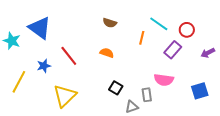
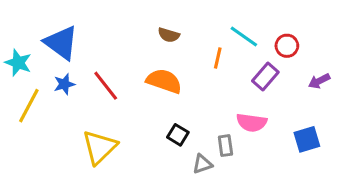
orange semicircle: (107, 53) -> (164, 81), size x1.6
blue star: (44, 66) -> (64, 84), moved
yellow line: (19, 82) -> (29, 106), moved

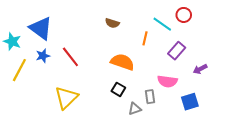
red circle: (287, 46) -> (184, 15), moved
orange semicircle: (164, 81) -> (122, 62), moved
purple arrow: (319, 81) -> (200, 69), moved
blue square: (307, 139) -> (190, 102), moved

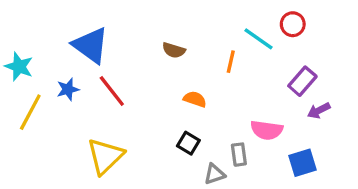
brown semicircle: (112, 23) -> (174, 50), moved
blue triangle: (41, 28) -> (91, 45), moved
purple rectangle: (177, 51) -> (302, 81), moved
orange semicircle: (122, 62) -> (195, 99), size x0.6

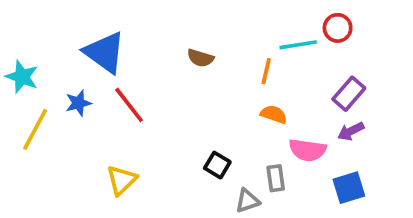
cyan line: (258, 39) -> (298, 45), turned -44
orange semicircle: (195, 99) -> (274, 114), moved
purple arrow: (319, 111) -> (351, 131), moved
yellow triangle: (105, 156) -> (122, 180), size x0.7

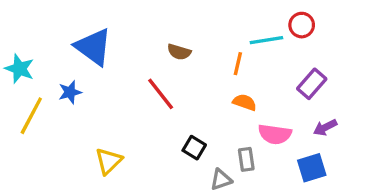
red line: (129, 105) -> (161, 94), moved
purple arrow: (351, 131) -> (325, 127), moved

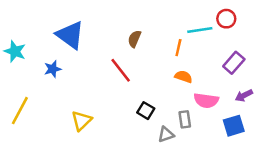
brown semicircle: (179, 52) -> (134, 39), turned 96
yellow line: (31, 116) -> (20, 111), moved

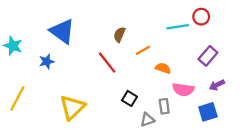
orange line: (178, 48) -> (143, 50), moved, turned 48
yellow triangle: (82, 121) -> (72, 107), size x1.4

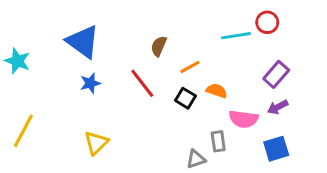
blue star: (47, 61) -> (90, 83), moved
purple arrow: (217, 85) -> (278, 107), moved
black square: (129, 98) -> (185, 98), moved
yellow triangle: (72, 107) -> (96, 143), size x0.7

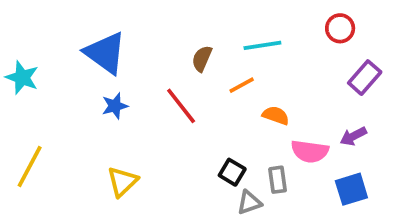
cyan line: (236, 36) -> (262, 45), moved
purple rectangle: (276, 74) -> (365, 78), moved
black square: (185, 98) -> (232, 172), moved

